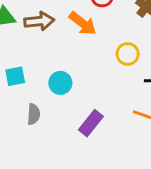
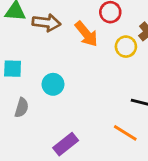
yellow circle: (128, 54) -> (126, 47), moved
purple rectangle: (91, 123) -> (66, 144), moved

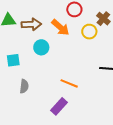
cyan circle: (53, 84) -> (41, 47), moved
orange line: (125, 133) -> (69, 83), moved

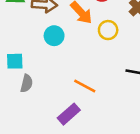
yellow circle: (89, 32) -> (108, 30), moved
cyan square: (13, 60) -> (15, 61), moved

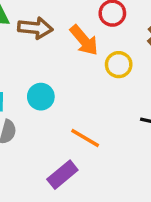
cyan circle: (54, 36) -> (41, 97), moved

